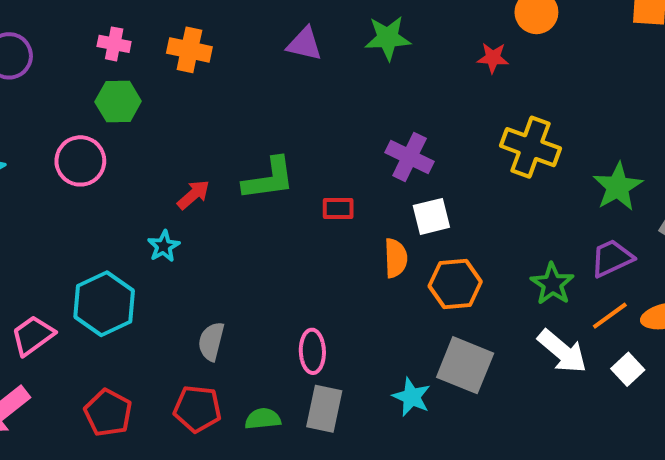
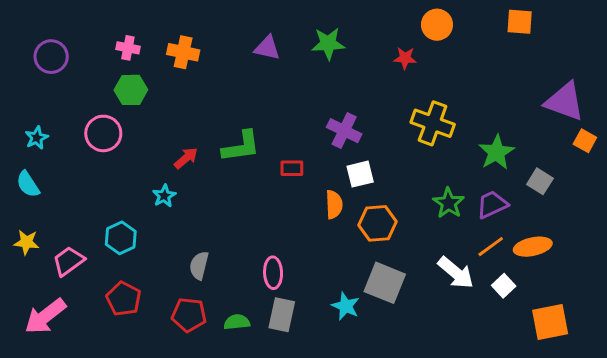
green star: (552, 284) -> (449, 203), moved
cyan hexagon: (104, 304) -> (121, 238), size x0.7
red pentagon: (108, 413) -> (124, 299), moved

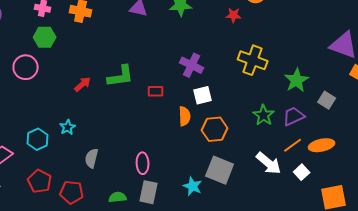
cyan star: (164, 196) -> (68, 127), moved
red pentagon: (189, 315) -> (72, 192), moved

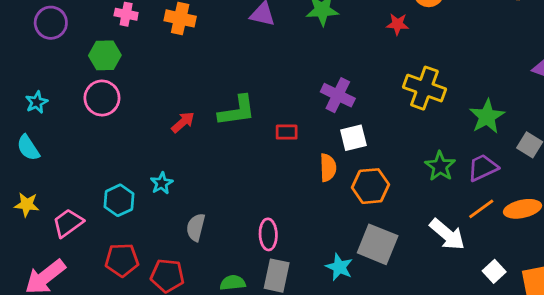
green hexagon: (45, 37) -> (105, 55), moved
white square: (302, 172) -> (494, 271), moved
red pentagon: (40, 181) -> (122, 260), turned -30

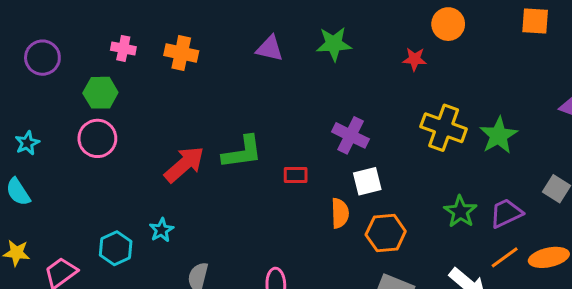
green star: (487, 116) -> (499, 135), moved
red arrow: (183, 122) -> (184, 164), size x1.6

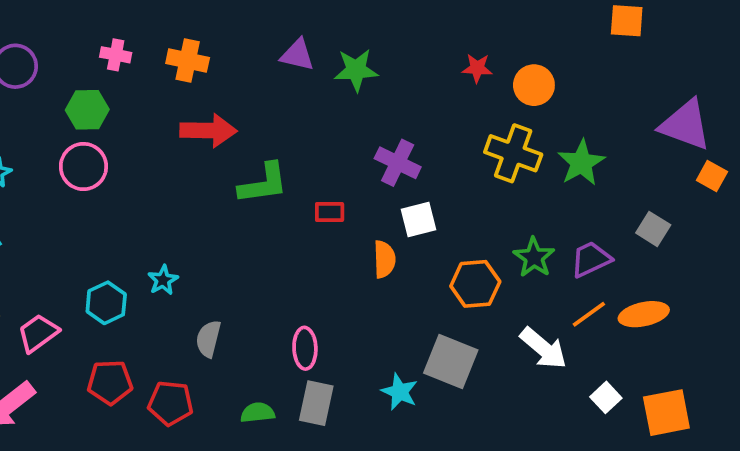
orange circle: (448, 24) -> (534, 85), moved
green star: (334, 44) -> (356, 70), moved
red arrow: (184, 164) -> (208, 131), moved, turned 42
orange hexagon: (386, 233) -> (475, 284), moved

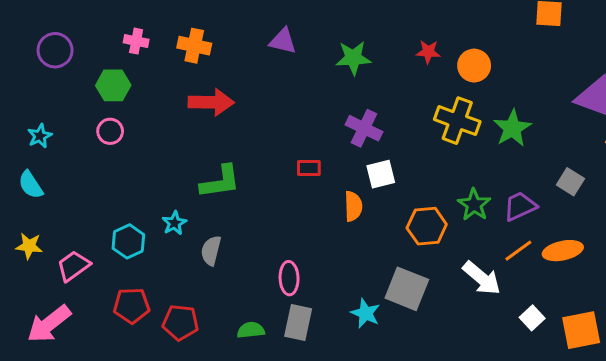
green star: (356, 70) -> (353, 58), moved
pink circle: (83, 167) -> (110, 131), size x0.7
green L-shape: (263, 184) -> (220, 182), moved
gray semicircle: (208, 339) -> (211, 251), moved

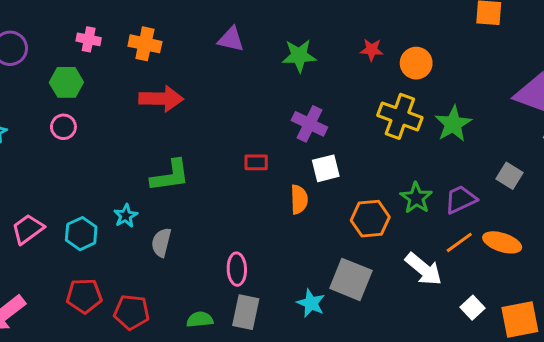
orange ellipse: (563, 251) -> (502, 242), turned 30
pink trapezoid: (73, 266) -> (28, 229), moved

